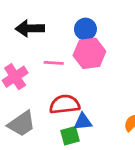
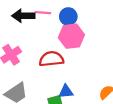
pink line: (54, 63) -> (43, 13), moved
red semicircle: (65, 104) -> (51, 59), moved

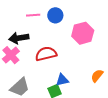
black arrow: (23, 16) -> (19, 38), moved
pink hexagon: (71, 36) -> (83, 33), moved

